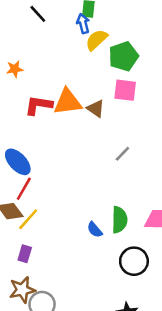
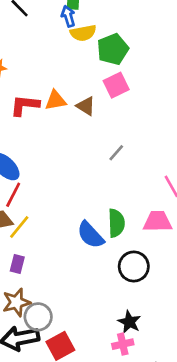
yellow semicircle: (96, 40) -> (83, 33), turned -145
pink square: (125, 90) -> (116, 85), turned -30
orange triangle: (68, 102) -> (56, 100), size x0.7
blue semicircle: (95, 230) -> (90, 235), size x1.6

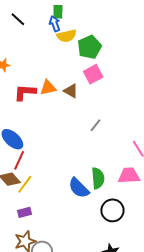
purple rectangle: (17, 264) -> (24, 212), turned 64

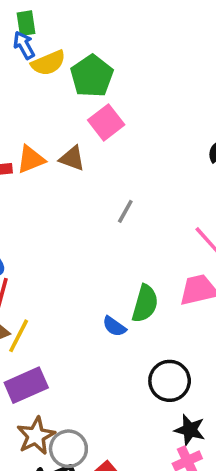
green semicircle: (98, 178) -> (145, 304), turned 30
blue semicircle: (79, 188) -> (114, 326), size x0.6
black circle: (112, 210) -> (170, 381), moved
purple rectangle: (24, 212) -> (26, 385), size x1.6

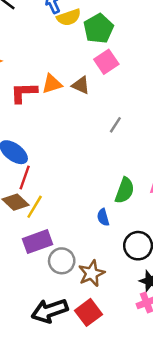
blue semicircle: (114, 326) -> (103, 217), moved, turned 35
brown star: (36, 436) -> (92, 273), moved
gray circle: (68, 449) -> (62, 261), moved

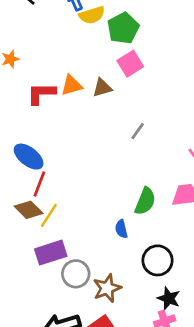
brown triangle: (81, 85) -> (102, 88), turned -42

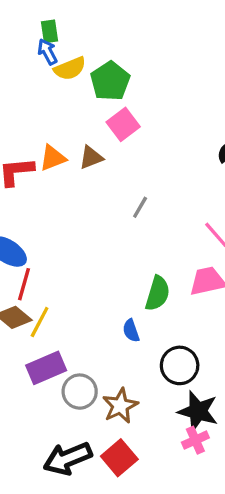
black star: (169, 298) -> (198, 411), size x1.4

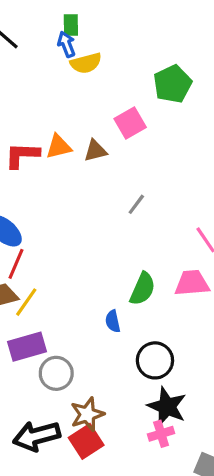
green pentagon: (110, 81) -> (172, 84), moved
brown star: (120, 406) -> (87, 414), moved

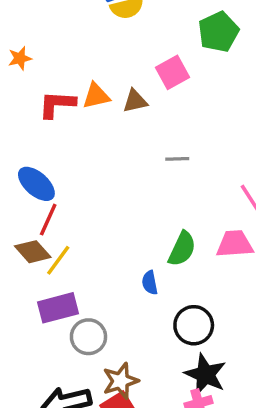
gray line: (136, 204) -> (177, 159), turned 50

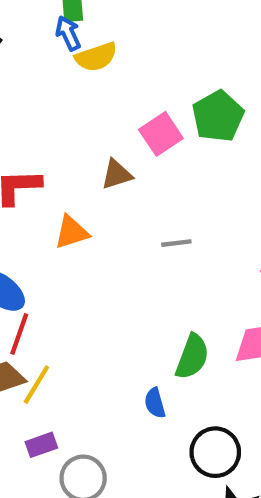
green pentagon: (218, 32) -> (218, 116), moved
orange triangle: (96, 96) -> (72, 232), moved
purple rectangle: (58, 308) -> (41, 445), size x0.6

